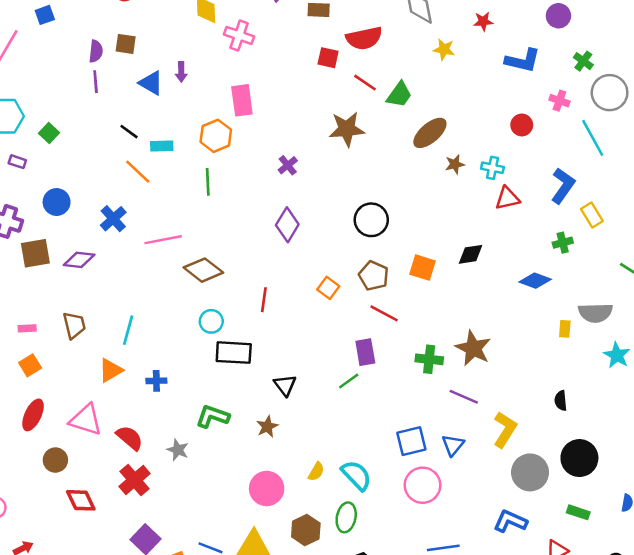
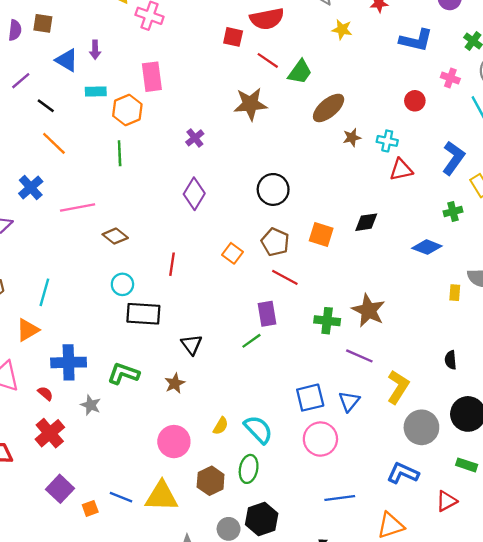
purple line: (96, 82) -> (21, 81), moved, turned 54
cyan rectangle: (162, 146) -> (96, 91), moved
brown diamond: (203, 270) -> (115, 236), size x0.7
blue cross: (156, 381) -> (69, 362), moved, size x1.8
red semicircle: (130, 438) -> (45, 393), size x0.6

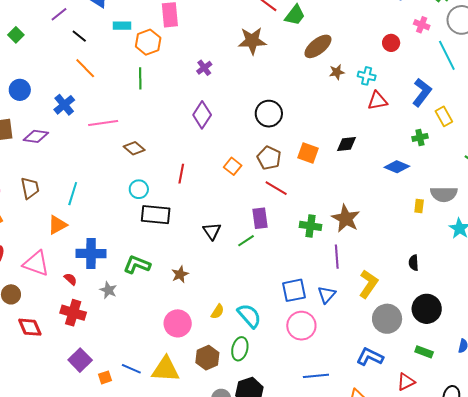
black triangle: (192, 345) -> (212, 231), moved
purple line: (359, 356) -> (337, 257), turned 60
red cross: (50, 433) -> (73, 313), turned -35

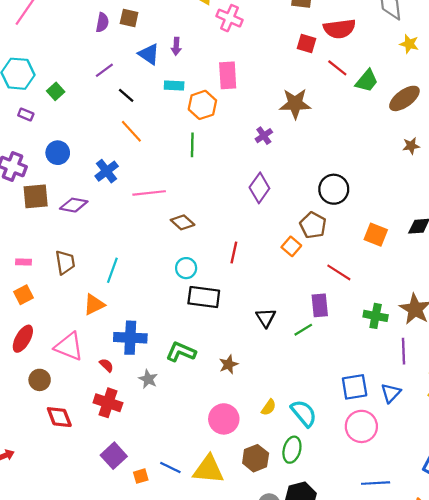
brown star: (252, 41) -> (295, 104), moved
brown ellipse: (318, 46) -> (404, 98), moved
brown pentagon: (269, 158) -> (313, 225), moved

